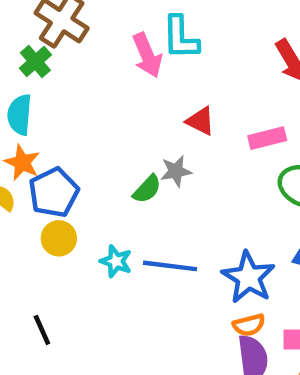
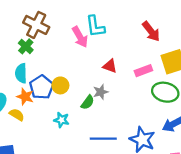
blue pentagon: (54, 192) -> (42, 87), moved
yellow circle: (59, 238) -> (60, 85), moved
cyan star: (116, 261) -> (61, 120), moved

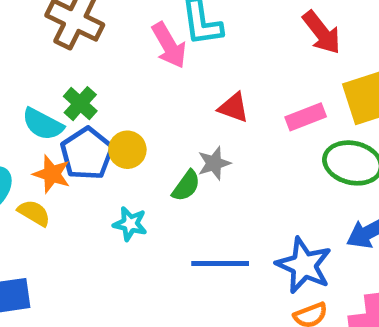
green cross: (26, 46) -> (80, 104), moved
cyan semicircle: (21, 73) -> (43, 124), turned -60

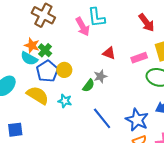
orange star: (52, 174) -> (32, 45), moved
yellow semicircle: (34, 213) -> (38, 95), moved, size x1.6
blue line: (220, 264) -> (102, 118), turned 50

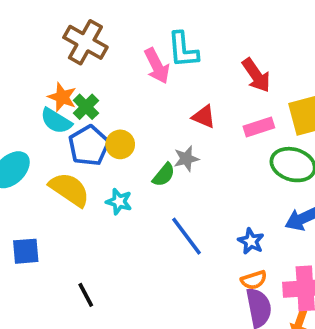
red arrow: (147, 23) -> (256, 75), moved
blue star: (137, 120) -> (251, 241), size x0.6

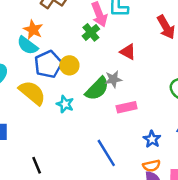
green cross: (86, 107) -> (91, 32), moved
pink rectangle: (259, 127) -> (127, 107), moved
green semicircle: (164, 175) -> (97, 89), size x1.5
blue line: (186, 236) -> (106, 153), moved

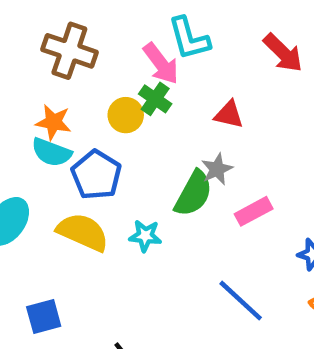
yellow circle: (69, 65) -> (126, 115), moved

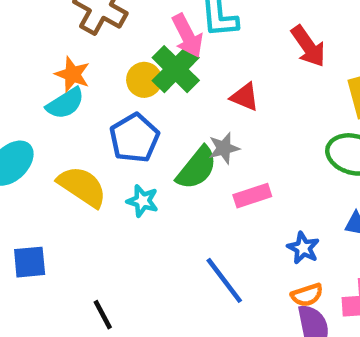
green cross: (155, 99) -> (176, 69), size x1.5
cyan semicircle: (51, 152) -> (65, 103), turned -63
blue pentagon: (96, 175) -> (134, 138), moved

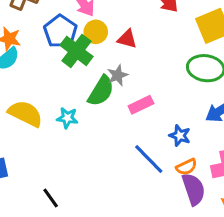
green cross: (176, 69) -> (76, 51), moved
yellow circle: (144, 80) -> (96, 32), moved
blue pentagon: (134, 138) -> (60, 31), moved
blue line: (224, 280) -> (149, 159), moved

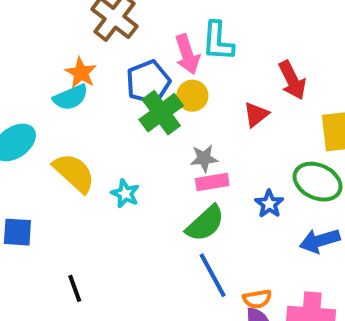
red triangle: (127, 39) -> (256, 115), moved, turned 50
green semicircle: (101, 91) -> (205, 223), moved
pink rectangle: (141, 105) -> (212, 182), moved
blue star: (180, 136) -> (269, 204), moved

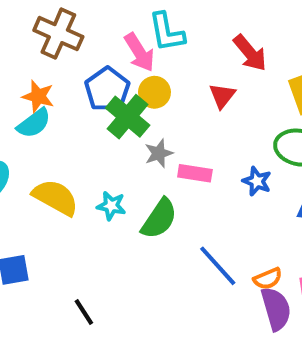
gray star: (204, 158) -> (159, 153), moved
pink rectangle: (212, 182) -> (195, 173), turned 32
green semicircle: (205, 223) -> (159, 219), moved

